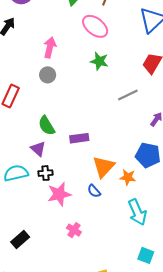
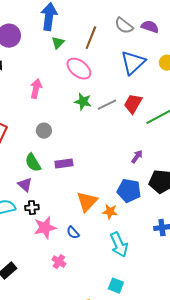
gray circle: (48, 75) -> (44, 131), moved
gray line: (128, 95) -> (107, 105), moved
purple rectangle: (79, 138) -> (64, 164), moved
blue semicircle: (94, 191) -> (73, 233), moved
cyan square: (146, 255) -> (116, 286), moved

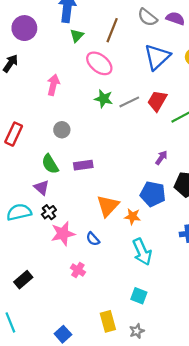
black cross: (32, 208) -> (49, 212), turned -32

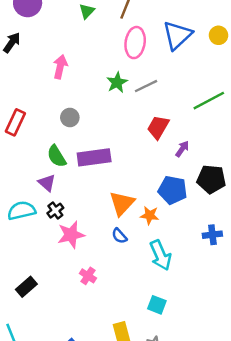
pink ellipse: (99, 63) -> (135, 43), moved, turned 60
green star: (104, 99) -> (117, 82), turned 30
red trapezoid: (157, 101) -> (158, 127), moved
purple rectangle: (83, 165) -> (94, 157), size x1.5
blue semicircle: (93, 239) -> (119, 236), moved

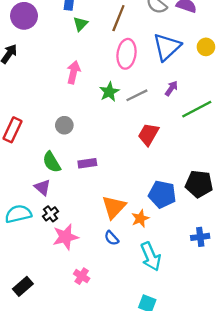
pink arrow: (60, 67) -> (74, 72), moved
purple arrow: (182, 149) -> (171, 88), moved
purple rectangle: (94, 157) -> (87, 163), size x0.6
orange star: (150, 215) -> (140, 218), turned -30

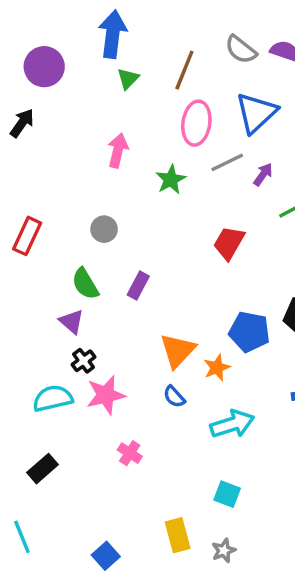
gray line: (137, 95) -> (227, 162), moved
purple rectangle: (87, 163) -> (138, 286), turned -54
cyan semicircle: (18, 214) -> (53, 398), moved
cyan arrow: (151, 256) -> (232, 424), turned -84

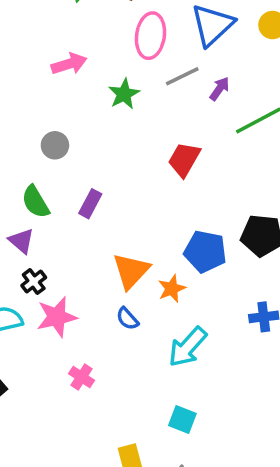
pink arrow: (118, 150) -> (69, 64), turned 60
cyan arrow: (232, 424) -> (188, 347), turned 150

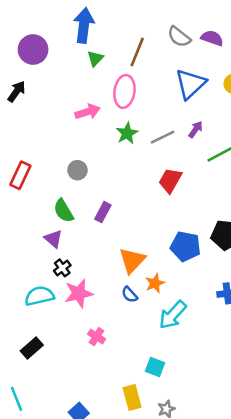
pink ellipse: (150, 36) -> (124, 91), moved
gray line: (182, 76) -> (163, 137), moved
orange star: (172, 289) -> (155, 283), moved
cyan square: (182, 419) -> (155, 367), moved

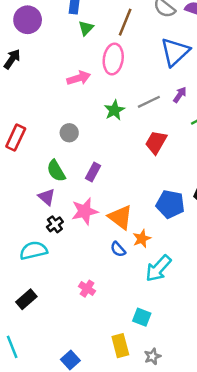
green star: (127, 133) -> (114, 110), moved
orange triangle: (132, 260) -> (120, 217), turned -36
pink star: (79, 293) -> (85, 211), moved

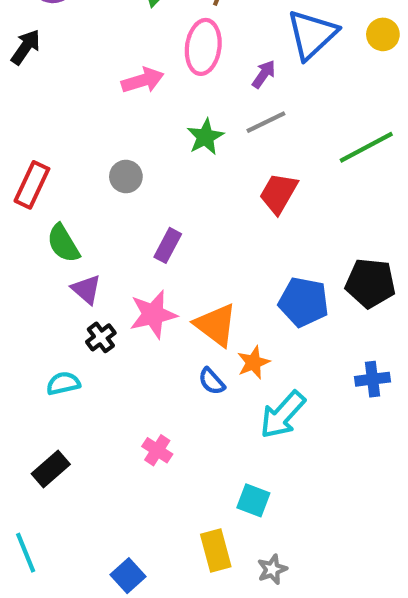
purple arrow: (180, 95) -> (264, 74), moved
green semicircle: (56, 171) -> (63, 243), moved
cyan semicircle: (34, 251) -> (63, 383), size x0.7

